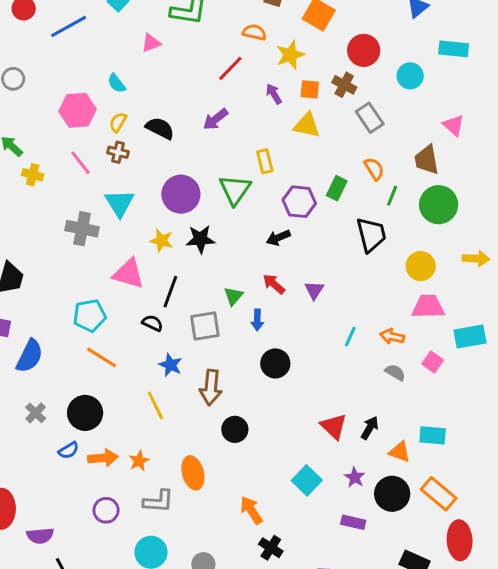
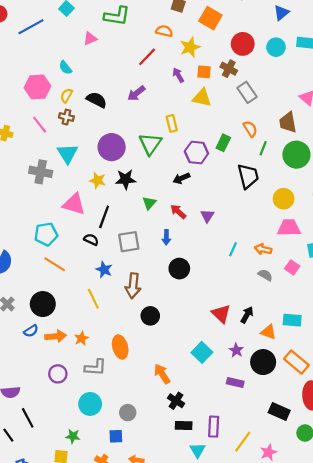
cyan circle: (410, 76) -> (276, 47), moved
green triangle: (233, 296) -> (149, 203), moved

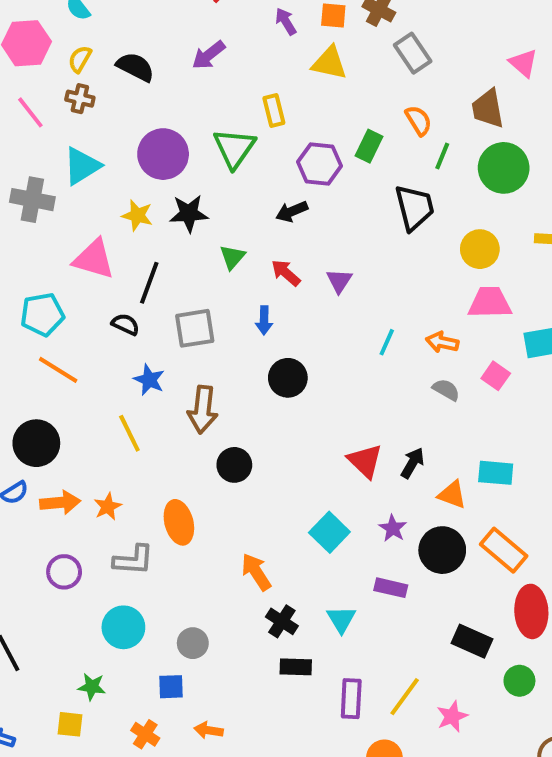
cyan triangle: (68, 154) -> (82, 166), turned 30
purple rectangle: (214, 427) -> (351, 699), moved
cyan triangle: (198, 450) -> (341, 619), moved

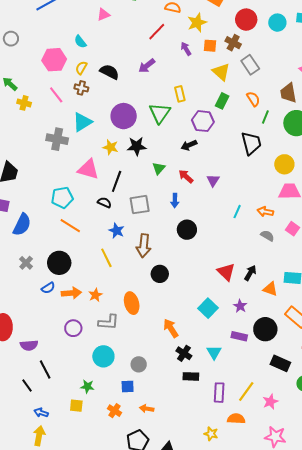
yellow triangle: (329, 63) -> (221, 72), moved, turned 30
green rectangle: (369, 146) -> (222, 101), moved
black circle: (442, 550) -> (265, 329), moved

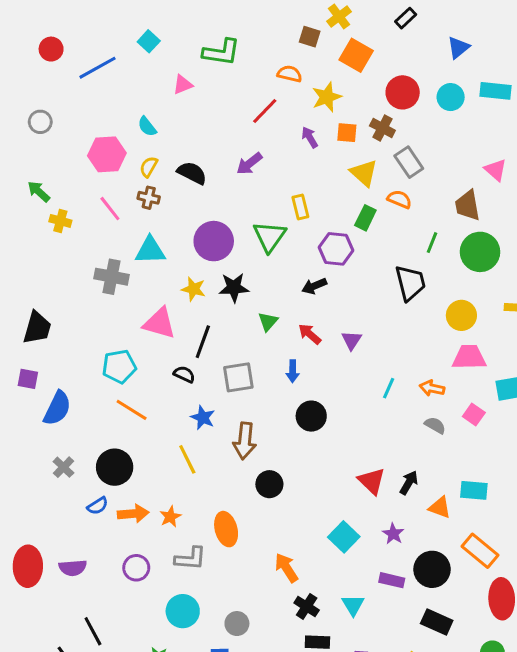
orange semicircle: (253, 99) -> (399, 199), moved, turned -35
cyan triangle: (82, 122) -> (150, 250), turned 30
purple semicircle: (29, 345) -> (73, 568), moved
black rectangle: (280, 363) -> (437, 622), moved

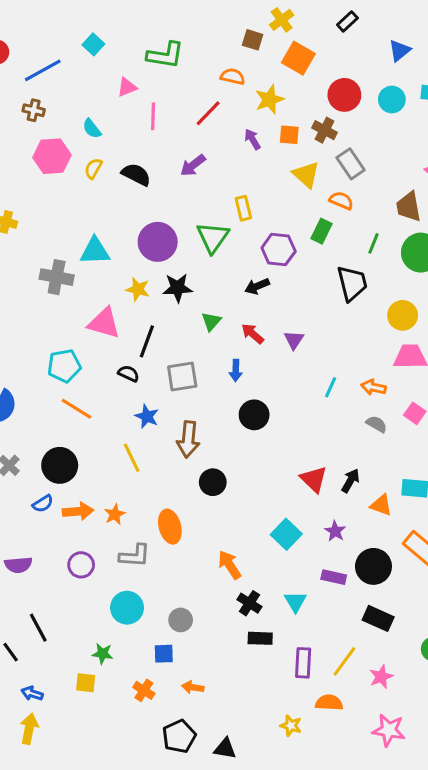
brown cross: (149, 198) -> (34, 110), moved
pink line: (110, 209) -> (153, 116), moved, turned 40
green rectangle: (365, 218) -> (321, 231), moved

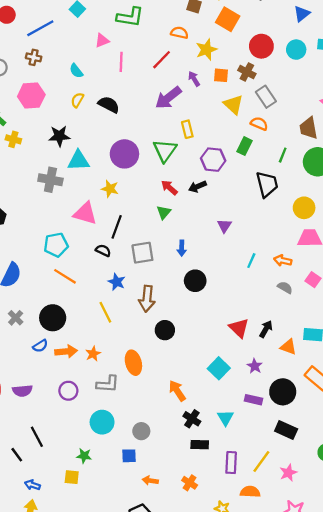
pink hexagon: (52, 156) -> (31, 96), moved
purple arrow: (193, 165) -> (168, 98), moved, size x1.4
black star: (178, 288) -> (59, 136), moved
red arrow: (253, 334) -> (169, 188), moved
orange cross: (144, 690) -> (190, 483), moved

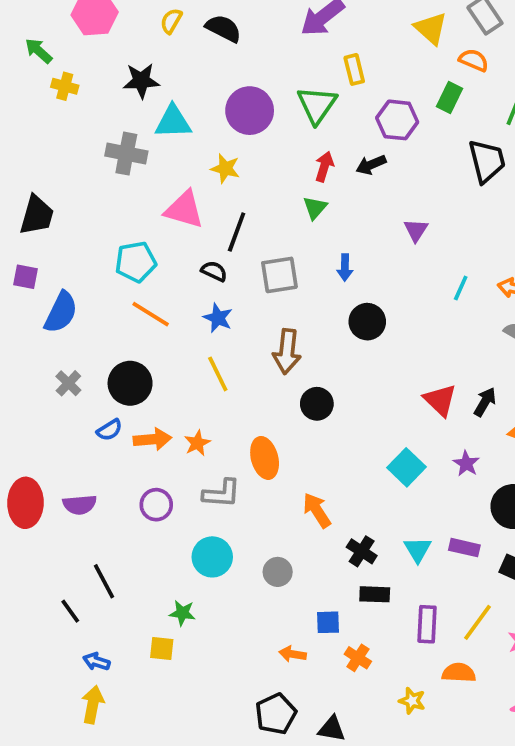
red arrow: (169, 188) -> (324, 167), turned 66
blue star: (117, 282) -> (218, 318), moved
orange arrow: (177, 391) -> (317, 510), moved
purple rectangle: (254, 400) -> (464, 548), moved
blue square: (129, 456) -> (328, 622), moved

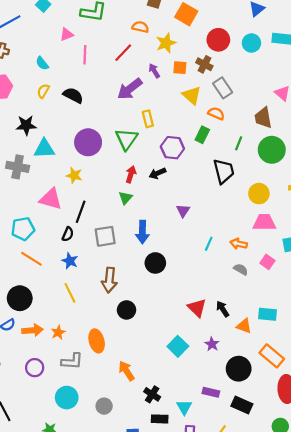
blue arrow: (345, 267) -> (143, 232), size x1.5
black semicircle: (214, 271) -> (68, 234), turned 88
black arrow: (485, 402) -> (223, 309), turned -63
cyan triangle: (418, 549) -> (184, 407), moved

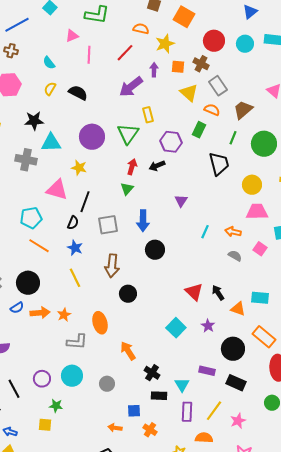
purple arrow: (154, 71) -> (154, 70), turned 32
brown trapezoid: (263, 118) -> (243, 110), moved, turned 60
purple circle: (35, 368) -> (42, 379), moved

